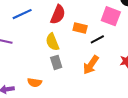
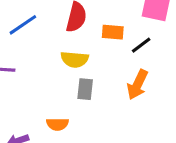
yellow semicircle: (52, 42) -> (75, 59), turned -54
gray rectangle: (56, 62) -> (85, 89), turned 32

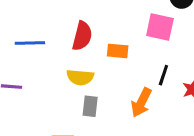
blue line: (23, 25) -> (30, 43), turned 32
black line: (141, 45) -> (163, 75), moved, turned -35

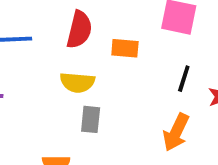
orange arrow: (141, 102) -> (176, 132), moved

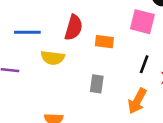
yellow semicircle: (77, 82) -> (53, 58), moved
gray rectangle: (91, 119) -> (97, 84), moved

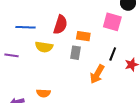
gray rectangle: (97, 84) -> (76, 53), moved
orange arrow: (137, 101) -> (97, 74), moved

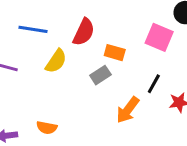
yellow semicircle: (44, 47) -> (56, 61), turned -72
gray rectangle: (76, 53) -> (100, 75), turned 40

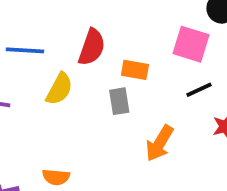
gray rectangle: (100, 75) -> (119, 101), turned -60
black line: (154, 84) -> (199, 90), moved, turned 42

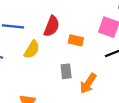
gray rectangle: (119, 101) -> (66, 71), moved

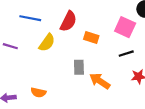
orange arrow: (88, 83) -> (100, 81), turned 85

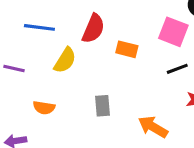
gray rectangle: (79, 67) -> (103, 106), moved
orange arrow: (100, 81) -> (153, 127), moved
orange semicircle: (38, 92) -> (44, 108), moved

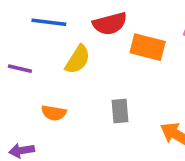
red semicircle: (93, 29) -> (110, 24), turned 52
orange rectangle: (127, 49) -> (148, 47), size x1.4

